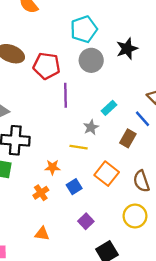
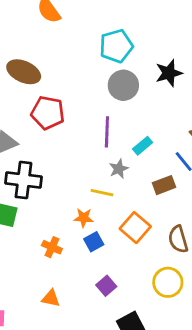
red pentagon: (47, 66) -> (48, 113), moved
purple line: (65, 95) -> (107, 132), moved
brown rectangle: (128, 138) -> (164, 185), turned 36
orange star: (52, 167) -> (84, 218), moved
orange cross: (41, 193) -> (52, 247), turned -35

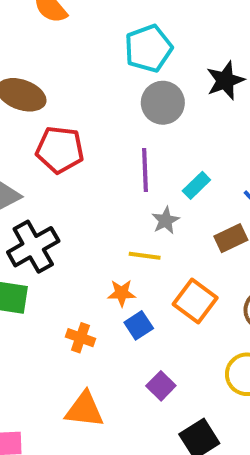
black cross: (23, 180) -> (33, 247), turned -32
orange triangle: (51, 298) -> (84, 410), size x1.5

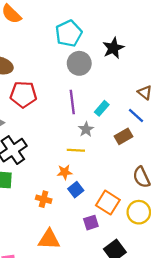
orange square: (195, 301) -> (108, 203), moved
purple square: (161, 386) -> (91, 223), turned 32

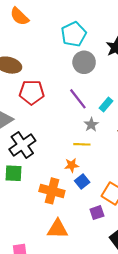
purple line: (72, 102) -> (78, 99), turned -30
orange cross: (44, 199) -> (52, 191), size x1.6

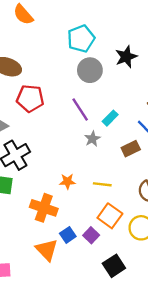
yellow line: (82, 144) -> (102, 184), moved
blue square: (82, 182) -> (68, 235), moved
purple square: (97, 213) -> (91, 235), turned -32
orange triangle: (58, 229) -> (47, 250), turned 40

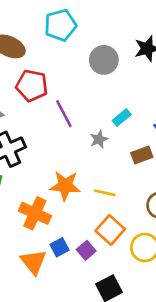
cyan pentagon: (81, 39) -> (60, 25), moved
purple line: (80, 110) -> (64, 114), moved
orange star: (67, 181) -> (65, 186), size x1.6

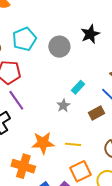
cyan pentagon: (60, 25) -> (24, 39), moved
purple line: (64, 114) -> (16, 100), moved
orange square: (110, 230) -> (80, 171), turned 30

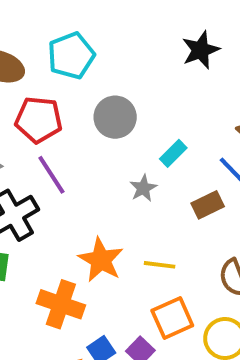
gray circle: (59, 47) -> (115, 117), moved
orange star: (43, 143) -> (101, 260), turned 30

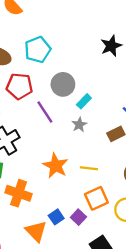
cyan rectangle: (173, 153) -> (84, 101), moved
purple line: (51, 175) -> (45, 112), moved
orange cross: (61, 304) -> (19, 193), moved

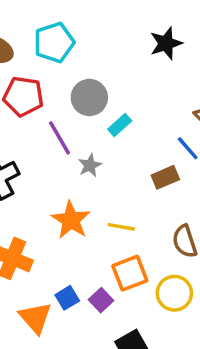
gray star: (79, 125) -> (90, 165), moved

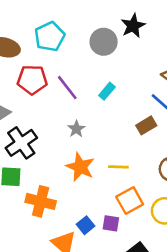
gray circle: (89, 97) -> (104, 42), moved
purple line: (59, 138) -> (67, 88), moved
gray star: (90, 165) -> (76, 129), moved
purple square: (101, 300) -> (111, 223), turned -30

